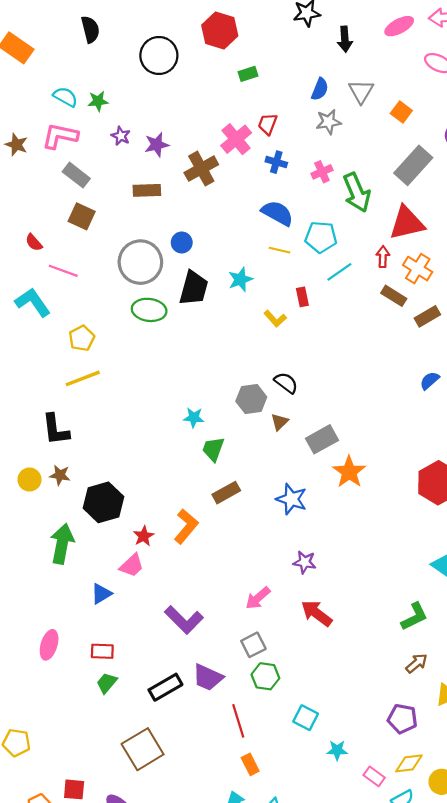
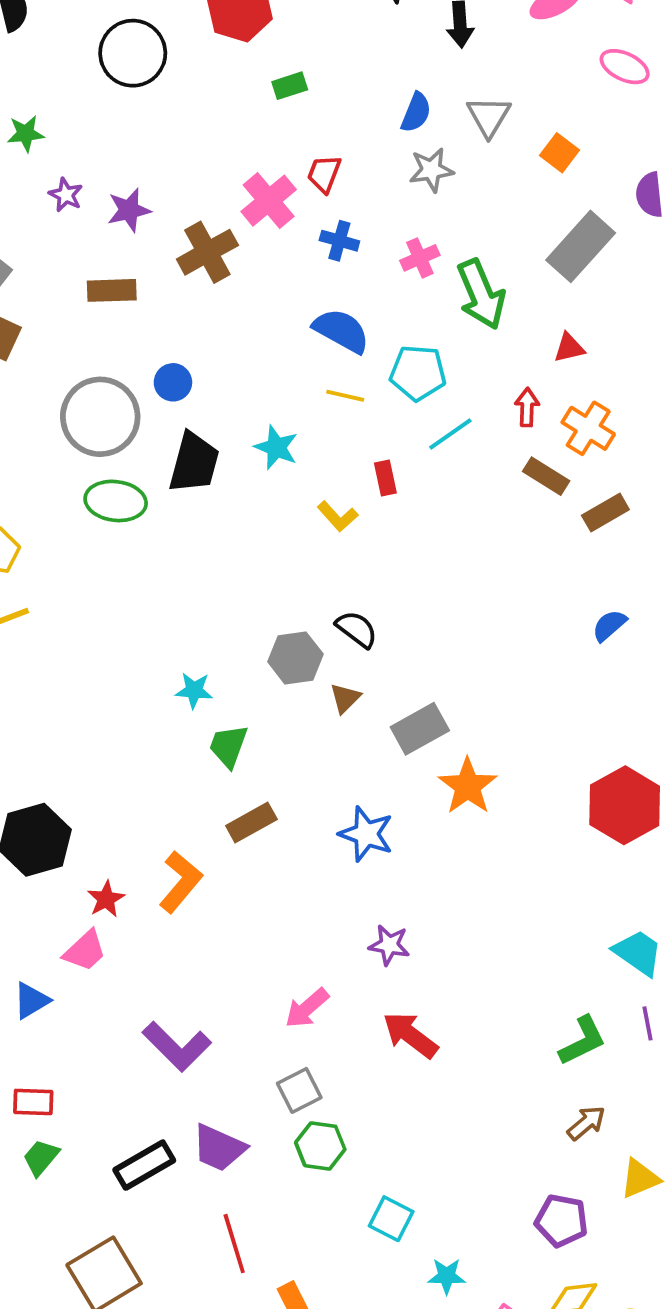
red triangle: (407, 223) -> (569, 348), size x0.5
cyan star: (240, 279) -> (276, 447), turned -30
red line: (238, 721) -> (234, 1244), moved

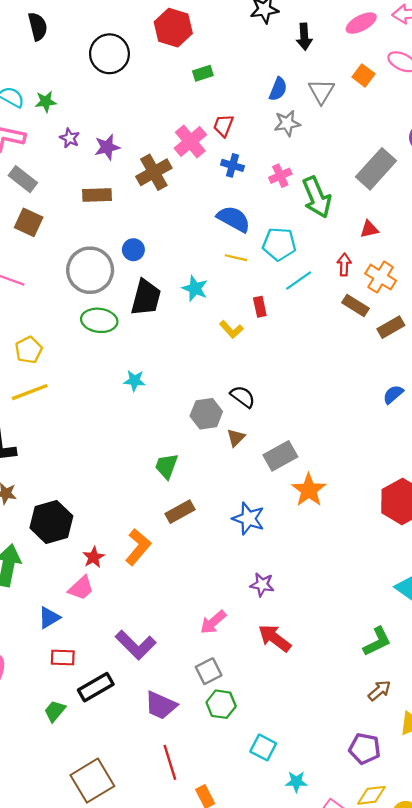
orange square: (560, 153) -> (363, 75), moved
cyan star: (194, 690) -> (135, 381), moved
red rectangle: (33, 1102) -> (63, 658), moved
black rectangle: (144, 1165) -> (96, 687), moved

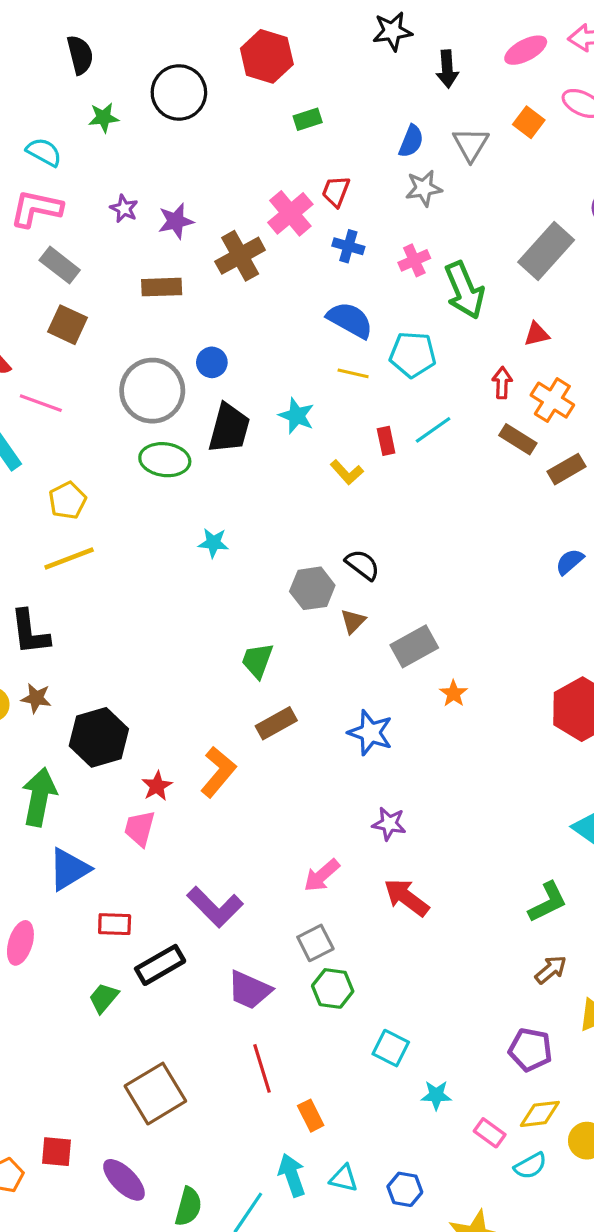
green star: (46, 102) -> (104, 118), moved
cyan line: (299, 280) -> (433, 430), moved
orange star: (309, 490) -> (454, 693), size x0.6
pink trapezoid: (81, 588) -> (140, 828), turned 148
blue triangle: (49, 618) -> (69, 869), moved, size x1.4

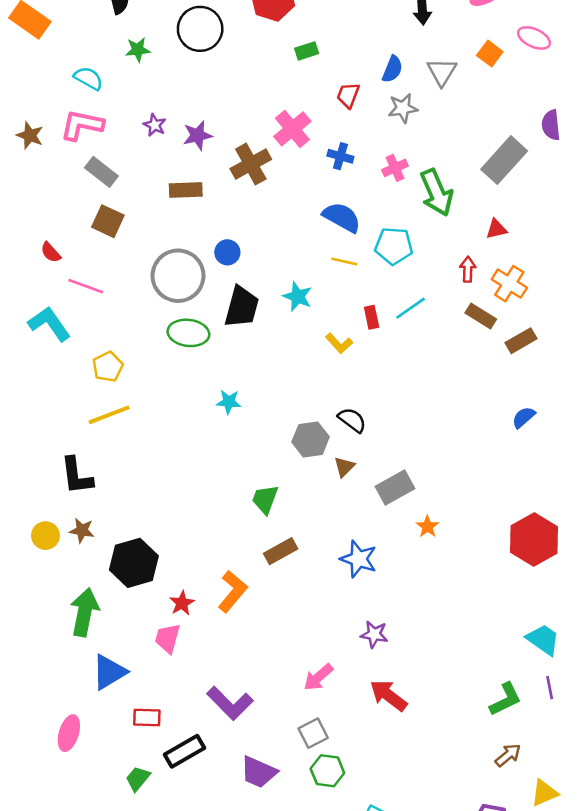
red trapezoid: (336, 191) -> (348, 95), moved

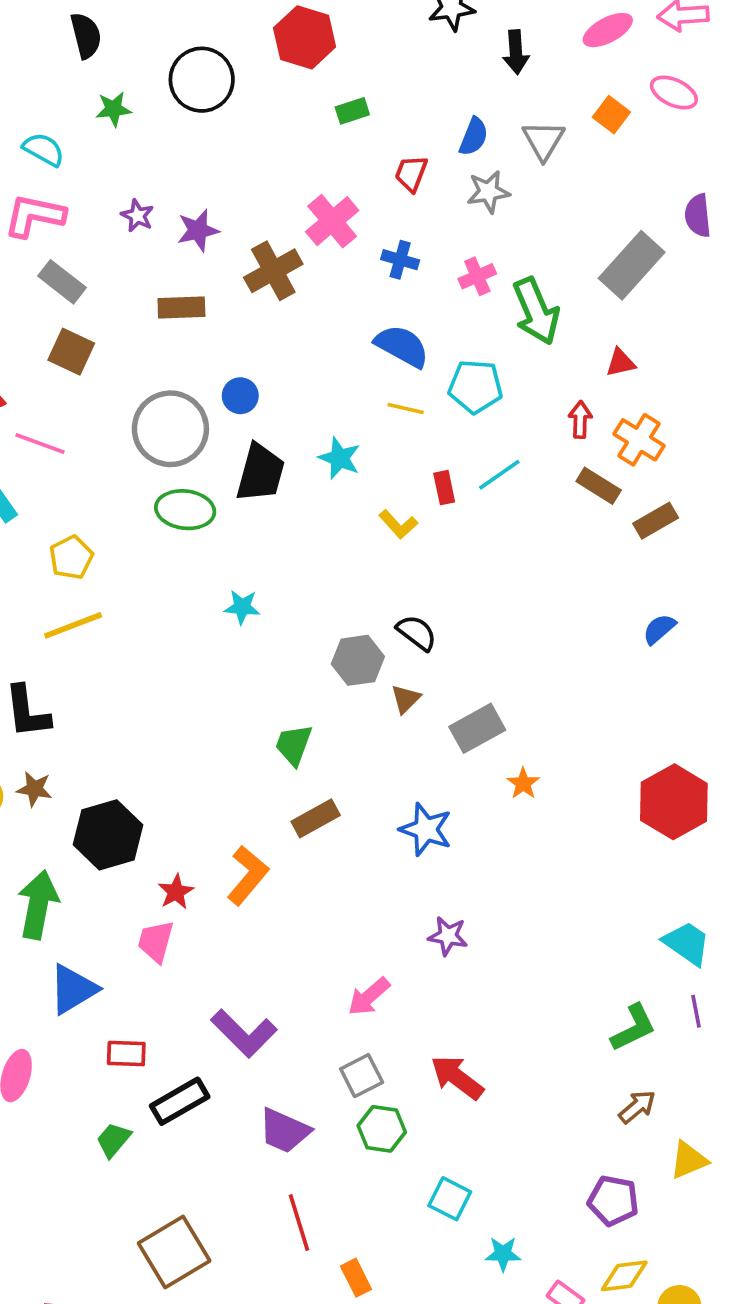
red arrow: (388, 695) -> (457, 1077), moved

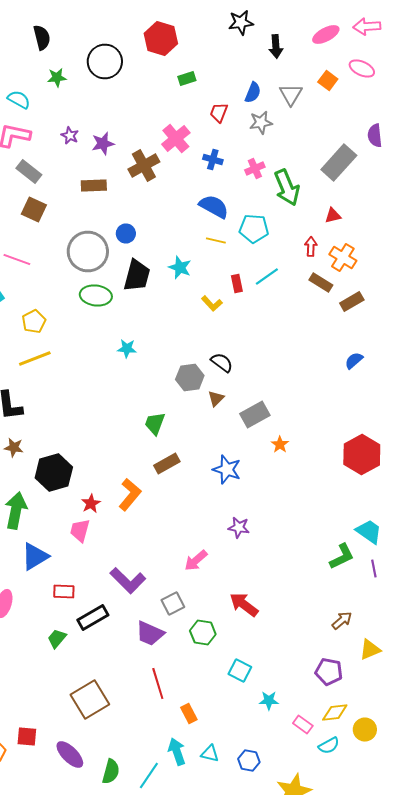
green L-shape: (633, 1028) -> (342, 556), moved
gray square: (362, 1076) -> (173, 604), moved

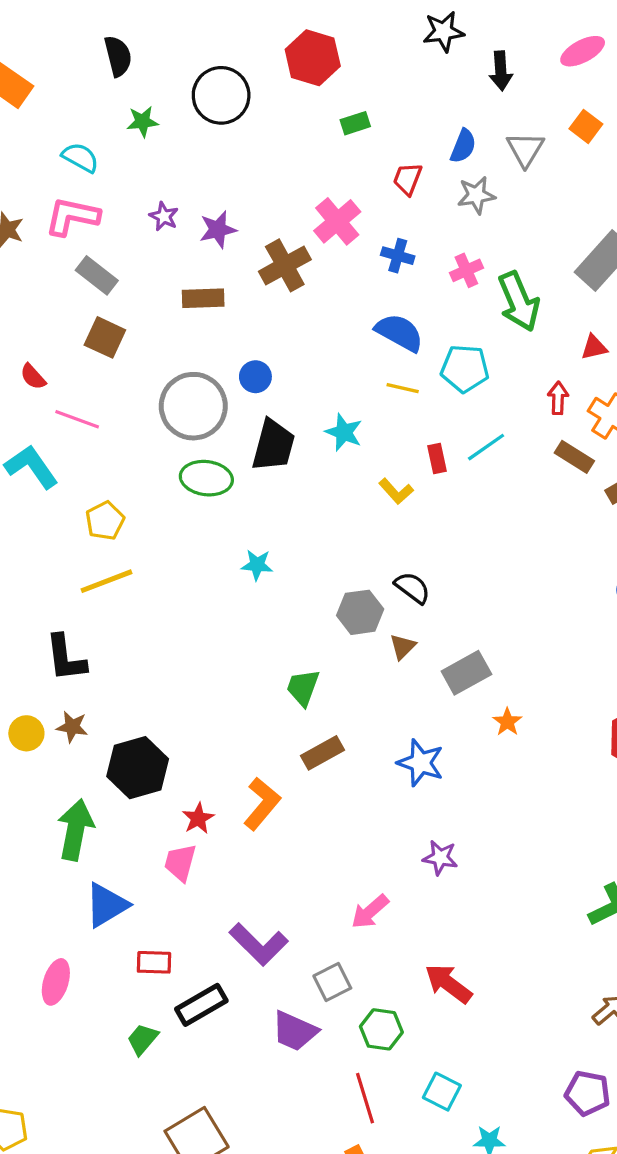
red line: (158, 684) -> (365, 1098), moved

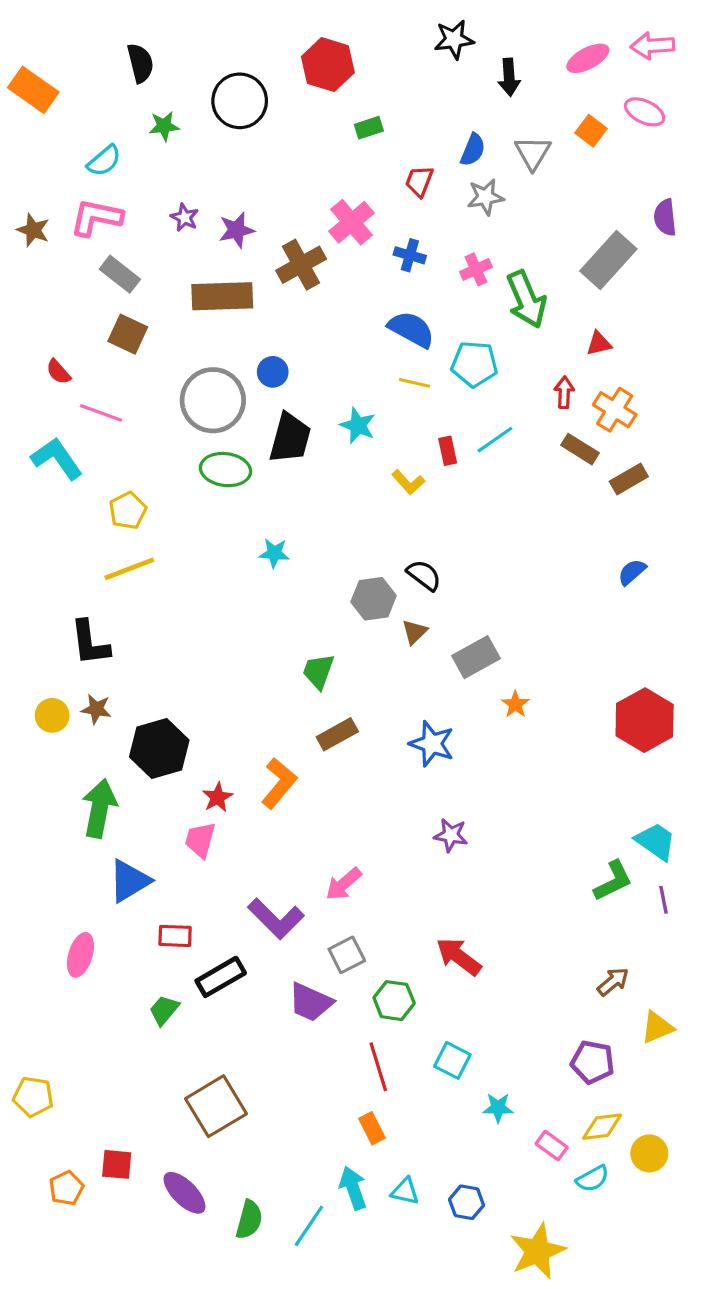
cyan semicircle: (80, 158) -> (104, 161), turned 111
brown rectangle: (203, 298) -> (222, 296), size x1.5
pink arrow: (370, 912) -> (344, 884), moved

